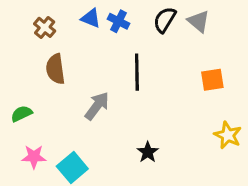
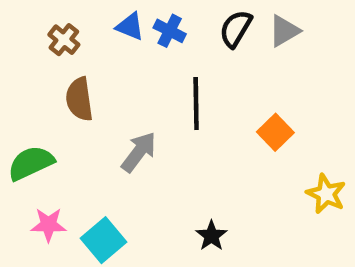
gray triangle: (199, 21) -> (284, 31), turned 50
orange square: (212, 80) -> (275, 132), moved, turned -35
green semicircle: (22, 114) -> (31, 163), size x1.5
black star: (148, 152) -> (211, 236), moved

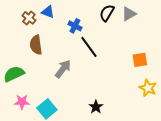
blue triangle: (130, 26) -> (48, 12), moved
blue cross: (170, 31) -> (75, 26), moved
black line: (196, 104) -> (89, 47), turned -35
orange square: (275, 132) -> (140, 60), moved, turned 35

